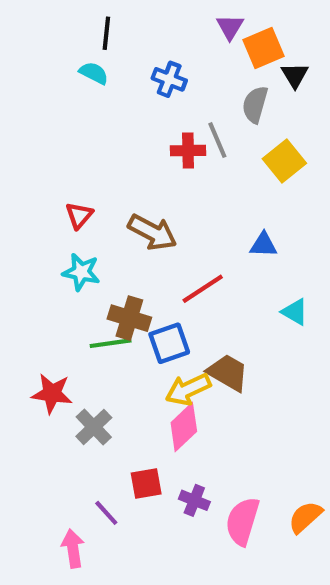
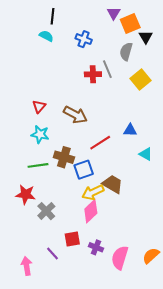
blue triangle: (263, 245) -> (130, 130), moved
green line: (111, 343) -> (38, 165), moved
pink arrow: (73, 548) -> (27, 266), moved

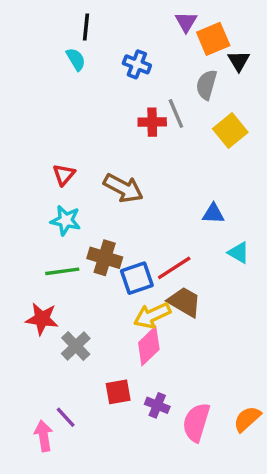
cyan semicircle: (46, 36) -> (76, 59), turned 32
red line: (100, 143) -> (174, 268), moved
purple line: (52, 254) -> (66, 417), moved

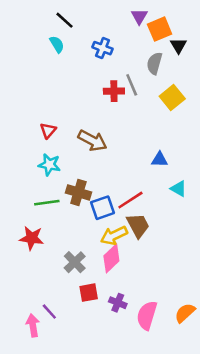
black line: (86, 27) -> (65, 20), turned -54
brown trapezoid: (184, 302) -> (138, 225), turned 32
gray cross: (76, 346) -> (75, 262), moved

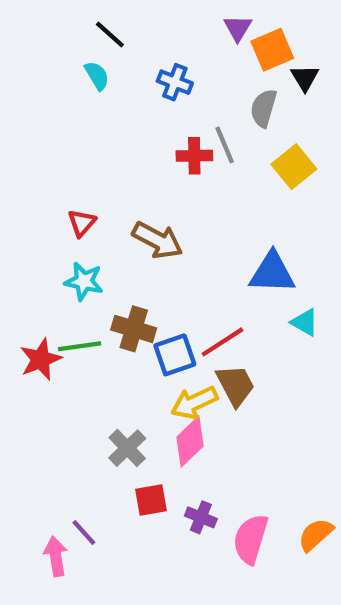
blue triangle: (160, 160) -> (272, 273), size x1.6
red star: (32, 238) -> (41, 359), moved, turned -30

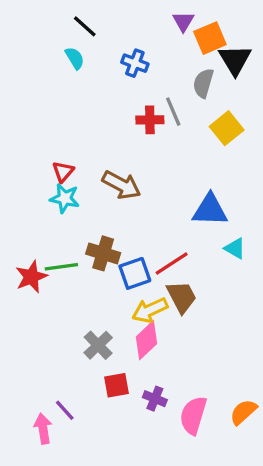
black triangle: (305, 78) -> (235, 60), size x1.5
cyan star: (84, 281) -> (65, 198), moved

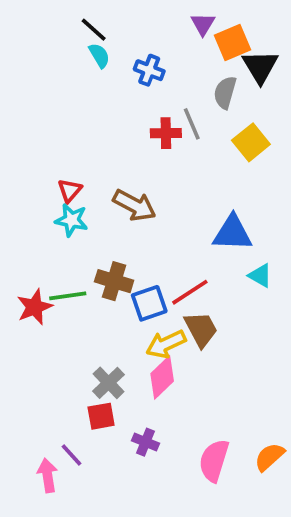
cyan semicircle: (75, 58) -> (99, 55), moved
red square: (116, 385) -> (101, 416), moved
purple cross: (155, 399) -> (146, 442), moved

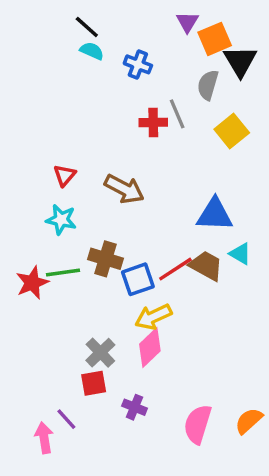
cyan semicircle: (99, 55) -> (92, 51), turned -35
cyan star: (72, 220) -> (61, 220), moved
brown trapezoid: (201, 329) -> (206, 266), moved, turned -33

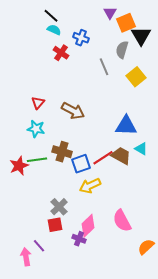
red cross: (153, 122) -> (61, 53), moved, turned 35
pink diamond: (150, 347) -> (88, 226), moved
pink semicircle: (198, 424) -> (122, 221), moved, turned -45

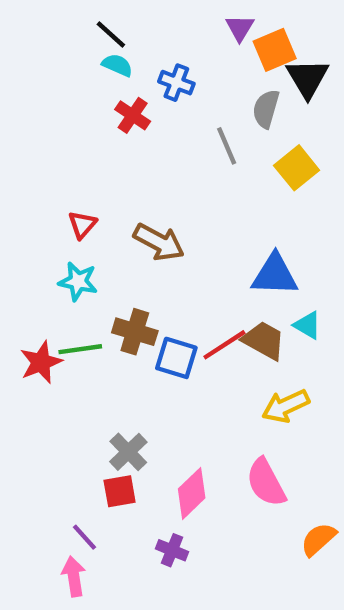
blue square: (81, 164) -> (176, 358), turned 36
yellow arrow: (90, 186) -> (286, 406), moved
purple cross: (79, 239) -> (172, 550), moved
pink arrow: (26, 257) -> (74, 576), moved

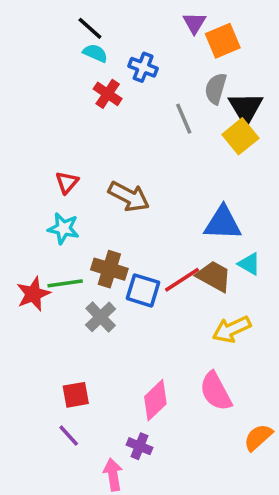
black triangle: (307, 78) -> (246, 108), moved
gray cross: (128, 452) -> (101, 317), moved
red square: (120, 491) -> (76, 395), moved
pink arrow: (74, 576) -> (113, 475), moved

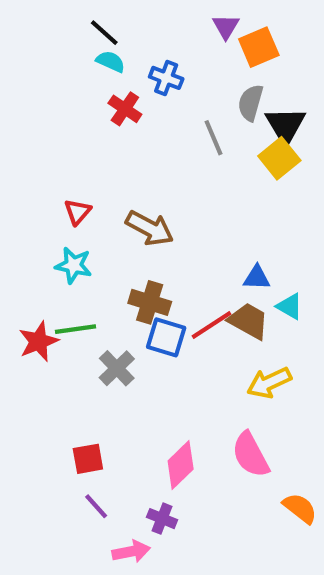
blue triangle: (223, 223) -> (257, 278), moved, size x0.6
brown cross: (109, 269) -> (150, 302), moved
purple line: (69, 436) -> (96, 506), moved
orange semicircle: (258, 437) -> (300, 508), turned 80
pink arrow: (113, 475) -> (131, 551), turned 88

